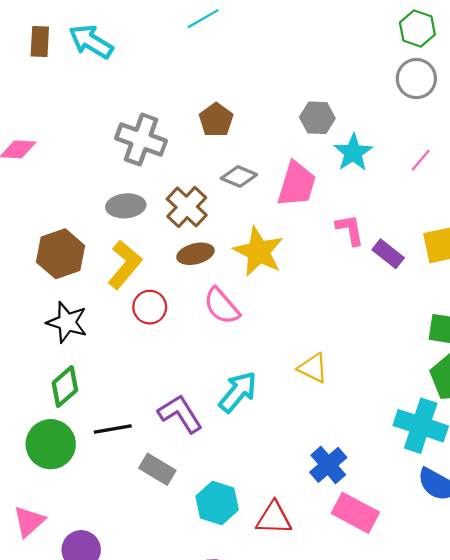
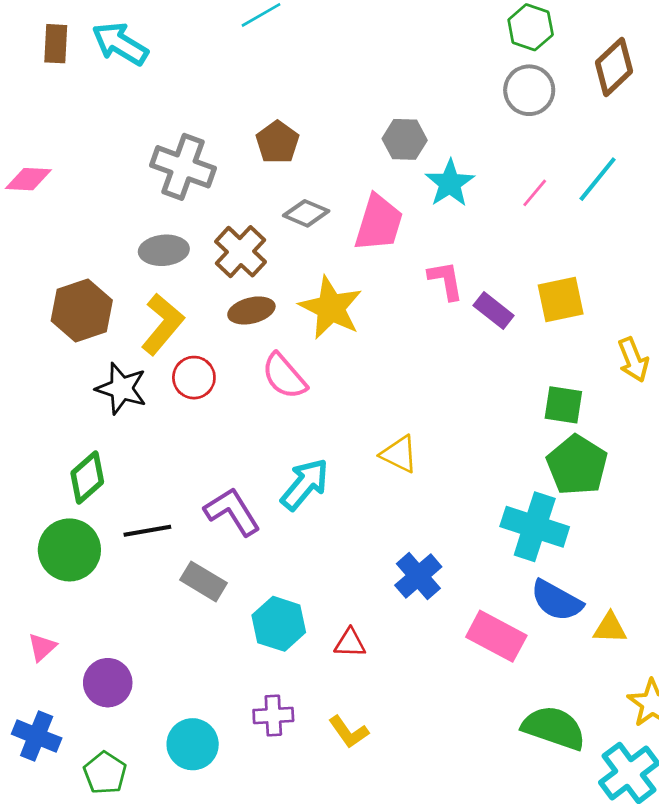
black star: (67, 322) -> (121, 388), moved
pink rectangle: (355, 513) -> (496, 636), moved
red triangle: (274, 518) -> (350, 643), size x0.7
pink triangle: (29, 521) -> (42, 647), size x0.7

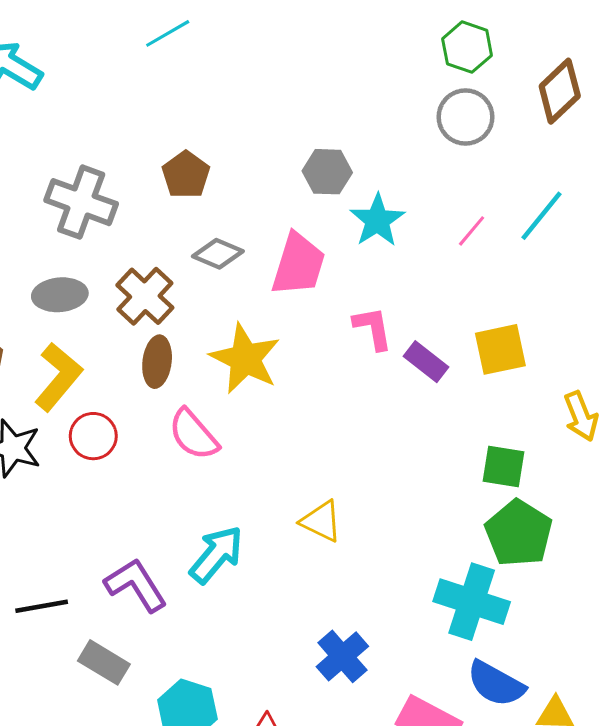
brown ellipse: (251, 310) -> (157, 362), turned -69

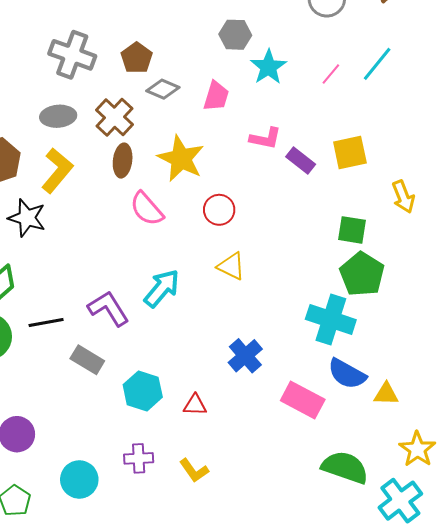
brown pentagon: (186, 175) -> (137, 58), moved
pink trapezoid: (298, 264) -> (216, 96), size x0.7
pink L-shape: (373, 328) -> (265, 138), turned 112
red circle: (93, 436) -> (219, 210), moved

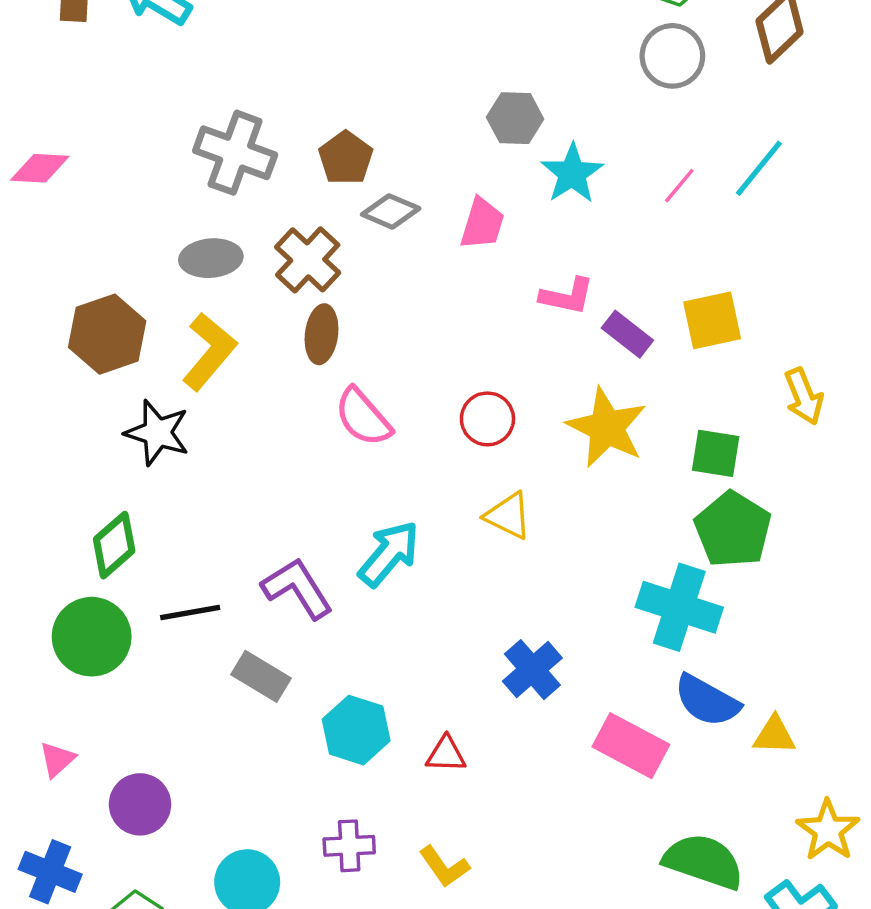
yellow star: (181, 158) -> (607, 428), moved

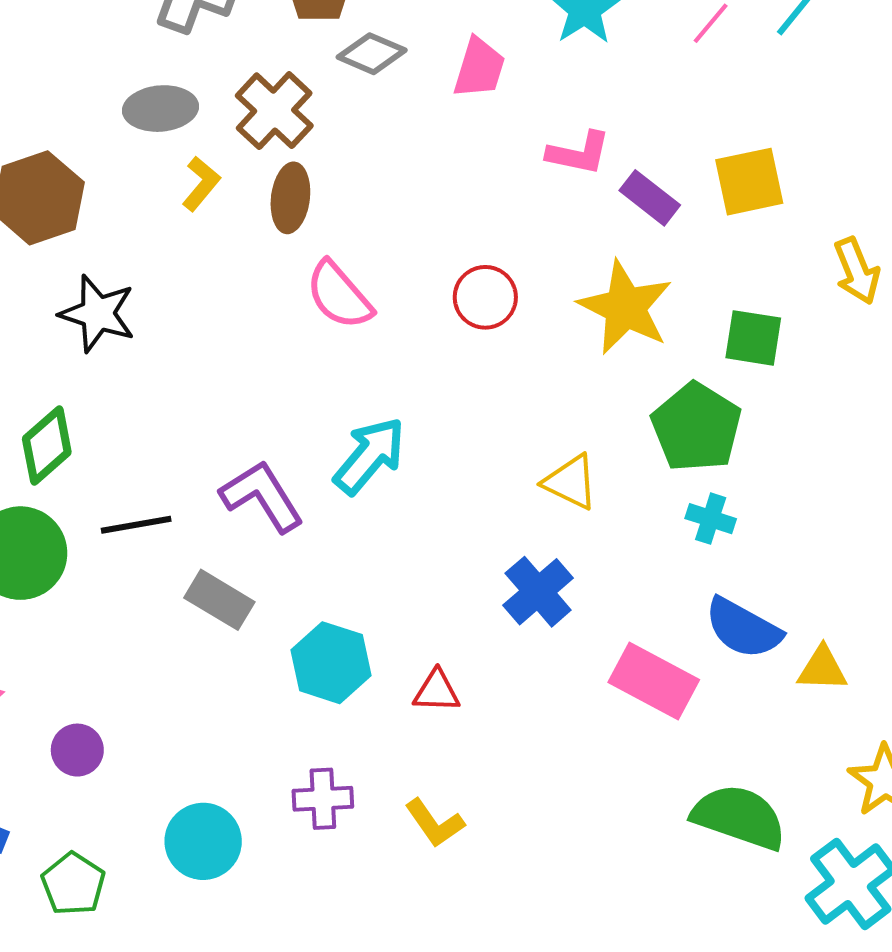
yellow L-shape: (209, 351) -> (201, 184), moved, size x0.6
yellow triangle: (508, 516) -> (571, 482), moved
green pentagon: (733, 530) -> (696, 427), moved
cyan cross: (679, 607) -> (711, 519), size x0.5
purple circle: (140, 804) -> (77, 750), size x0.7

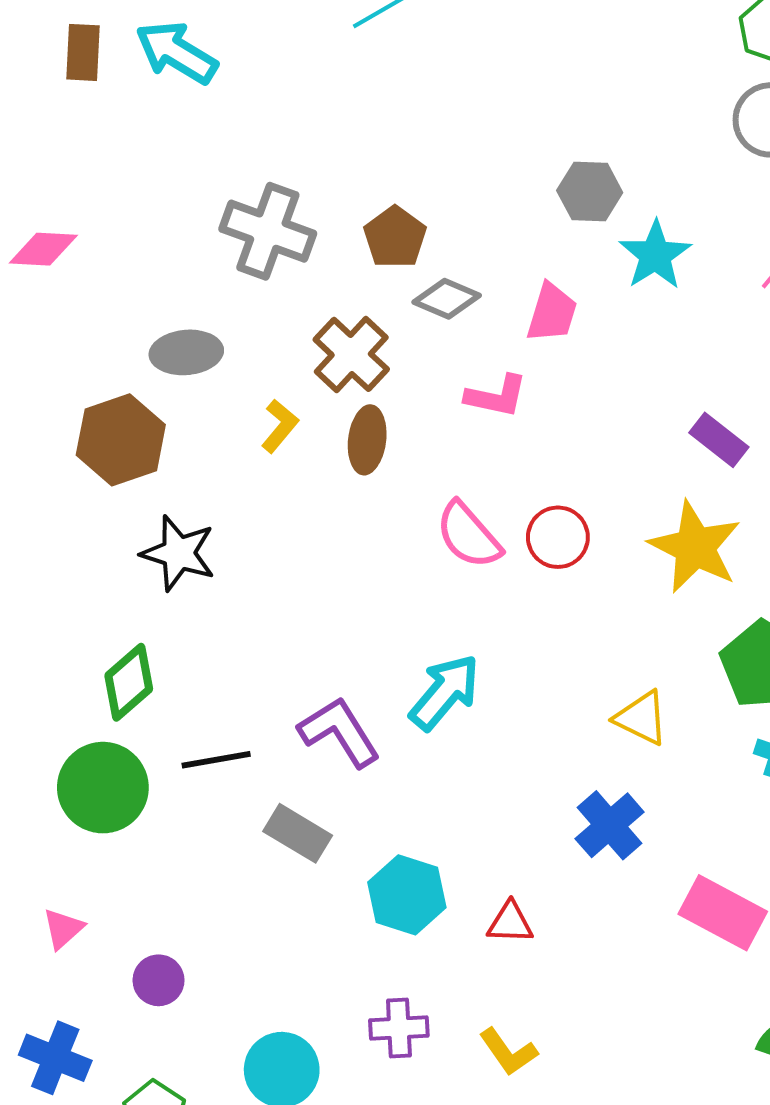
gray ellipse: (161, 109) -> (186, 352), moved
pink L-shape: (579, 153) -> (496, 396), moved
pink semicircle: (339, 295) -> (468, 535), moved

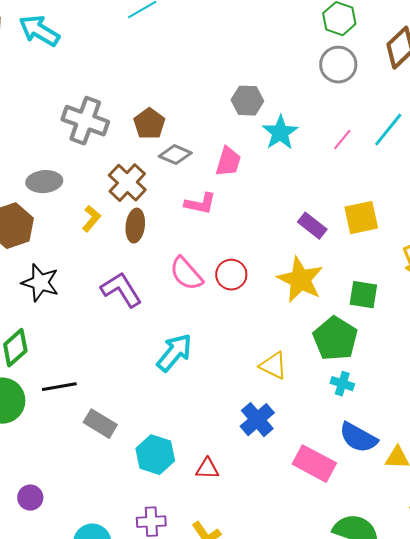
purple L-shape: (339, 732) -> (121, 290), moved

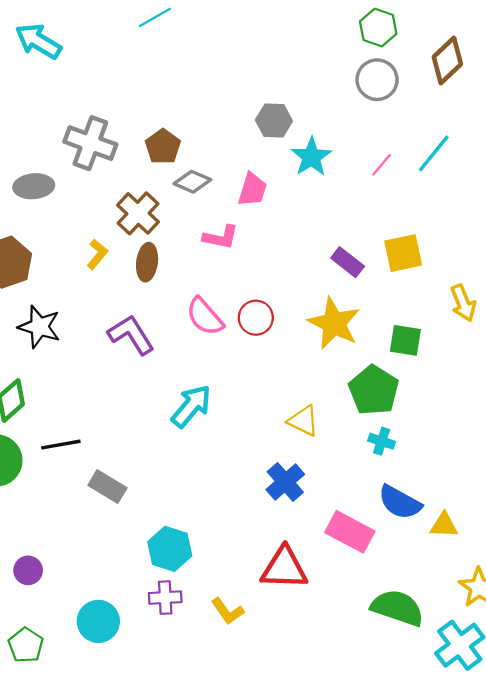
gray ellipse: (44, 182) -> (34, 186), moved
cyan hexagon: (155, 455) -> (170, 549), moved
red triangle: (207, 469) -> (284, 568), moved, size x1.8

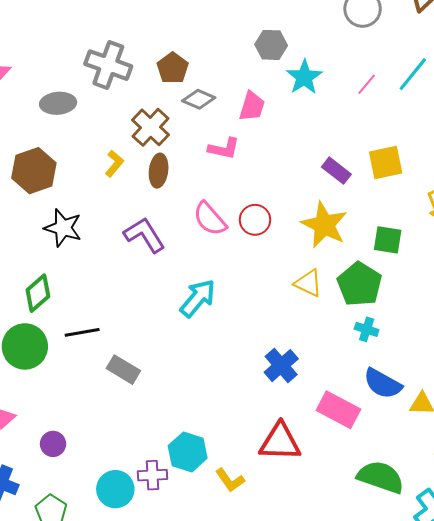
yellow triangle: (303, 421) -> (308, 283), moved
cyan hexagon: (170, 549) -> (188, 452), moved
purple cross: (165, 598) -> (153, 475), moved

